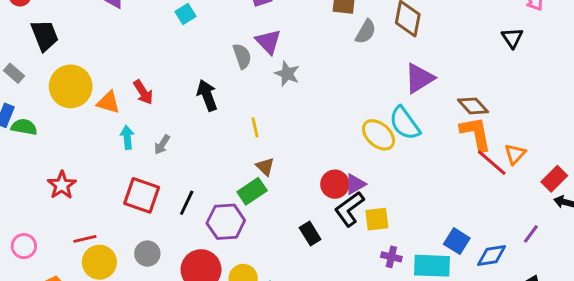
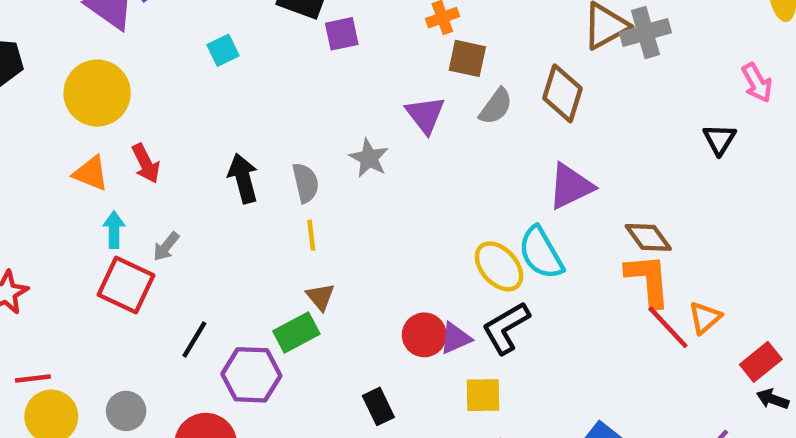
purple triangle: (268, 42) -> (425, 115), moved
gray semicircle: (242, 56) -> (306, 183), moved
yellow circle: (71, 86) -> (97, 93), moved
red square: (142, 195) -> (126, 285), moved
black L-shape: (349, 209) -> (506, 328), moved

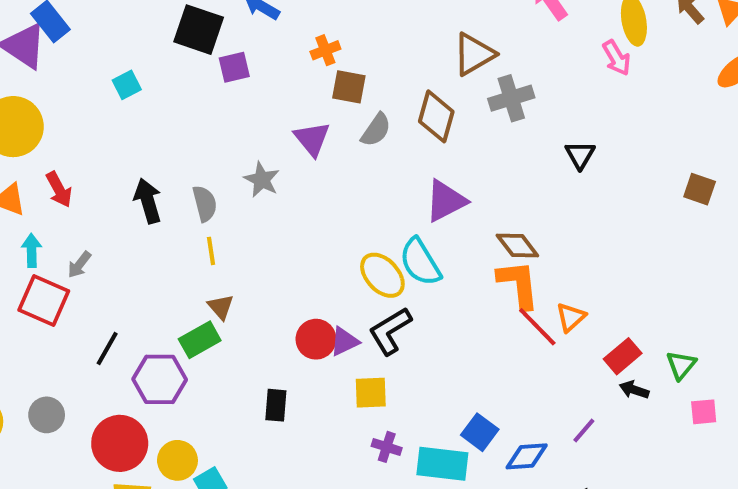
gray cross: (645, 33) -> (511, 98), moved
pink arrow: (757, 83) -> (617, 58), moved
black rectangle: (378, 406) -> (276, 405), turned 32

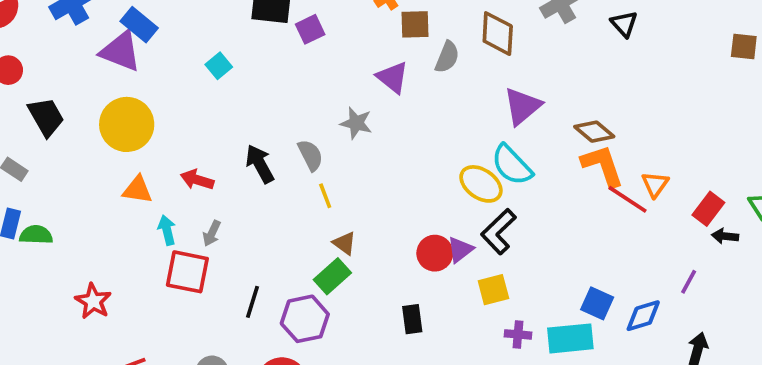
black triangle: (580, 155) -> (624, 24), moved
red arrow: (59, 189) -> (197, 180), moved, turned 148

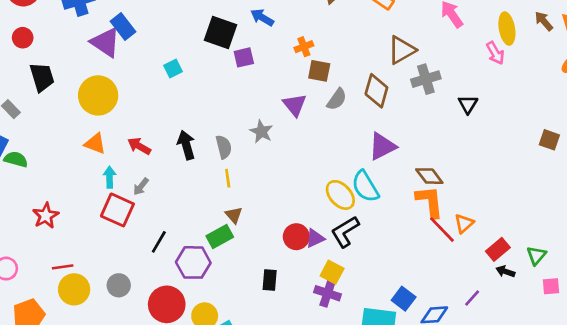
yellow square: (493, 290) -> (332, 272), turned 30
purple cross: (518, 334) -> (328, 293), moved, size x1.4

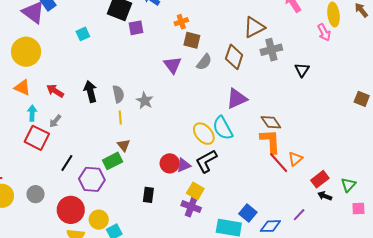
gray star: (261, 132) -> (145, 101), moved

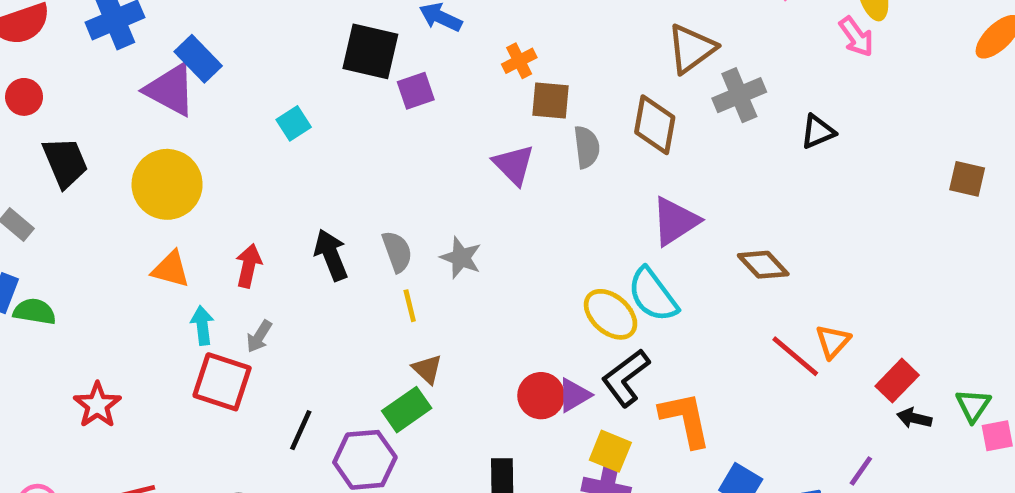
gray semicircle: (204, 62) -> (587, 147), turned -36
black triangle: (302, 70) -> (818, 132), turned 42
red arrow: (55, 91) -> (249, 266), turned 78
orange L-shape: (270, 141) -> (685, 419), moved
green triangle: (348, 185) -> (973, 405), moved

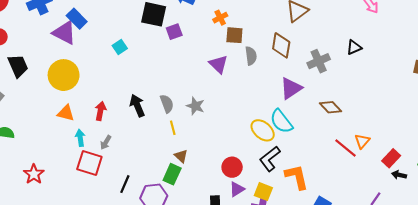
gray cross: (739, 95) -> (319, 61), moved
purple triangle: (574, 395) -> (237, 189), moved
green rectangle: (407, 410) -> (172, 174), turned -30

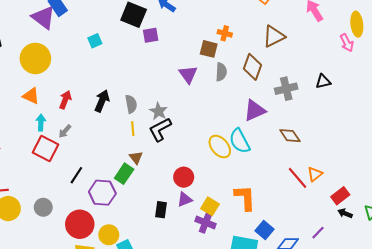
orange cross: (220, 18) -> (225, 33), moved, turned 32
black arrow: (137, 106) -> (102, 101), turned 35
black L-shape: (270, 159) -> (160, 129), moved

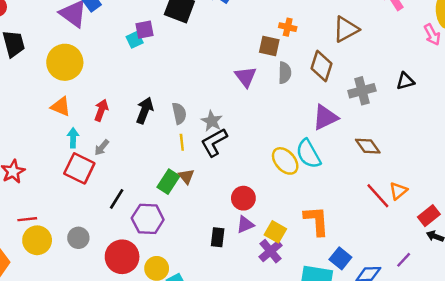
purple square: (151, 35) -> (145, 30), moved
green rectangle: (124, 174) -> (168, 182), moved
purple cross: (206, 223) -> (271, 251), turned 30

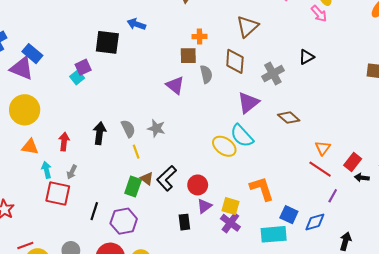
black L-shape: (214, 142) -> (167, 178), moved
red line: (378, 196) -> (320, 169), moved
purple line: (404, 260) -> (333, 196), moved

